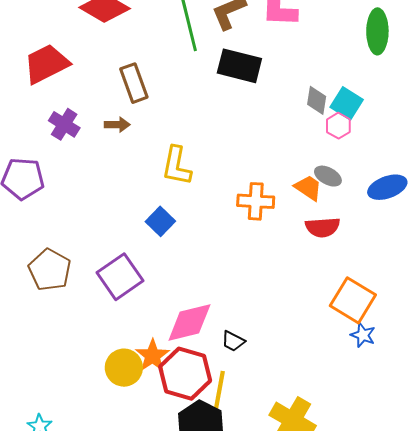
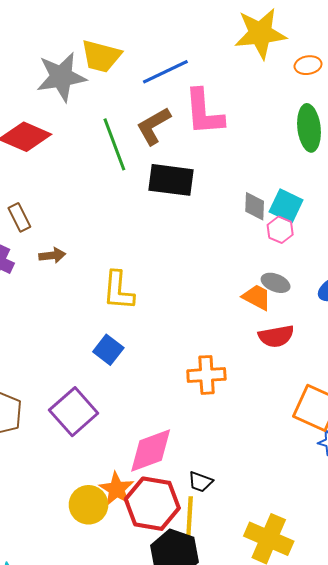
brown rectangle: (134, 83) -> (19, 217), moved, size x0.7
orange cross: (256, 201) -> (206, 375), moved
black trapezoid: (233, 341) -> (200, 482), moved

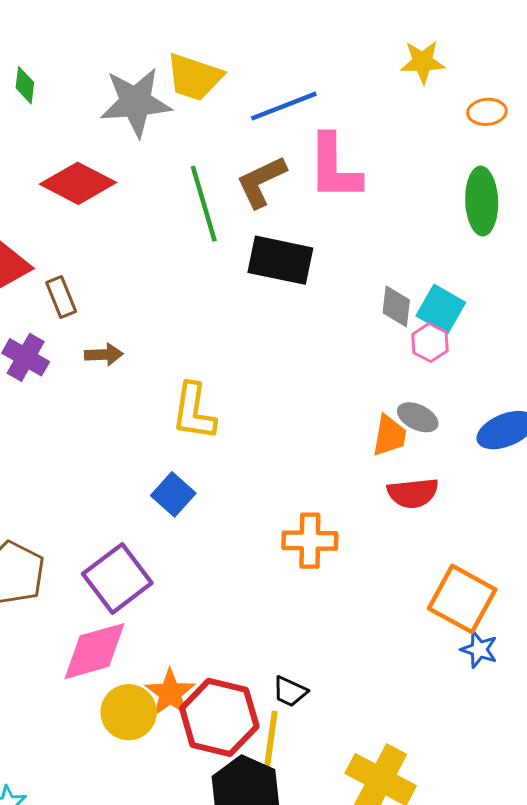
yellow star: (260, 33) -> (423, 62), size x0.6
orange trapezoid: (257, 297) -> (389, 436), turned 68
pink diamond: (151, 450) -> (95, 651), moved

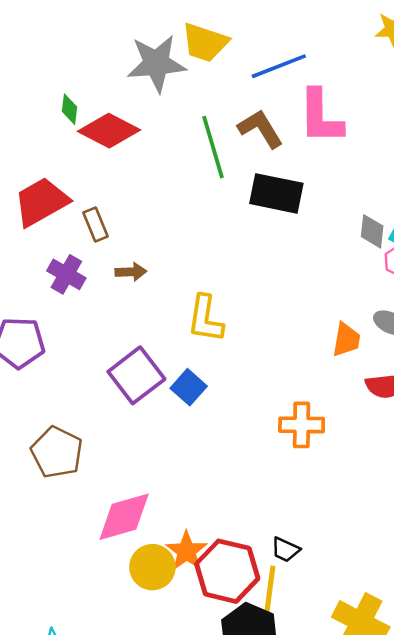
green diamond: (25, 85) -> (70, 109), moved
brown L-shape: (261, 182) -> (260, 129), turned 84
orange trapezoid: (389, 436) -> (346, 340), moved
purple square: (117, 578) -> (136, 375), moved

